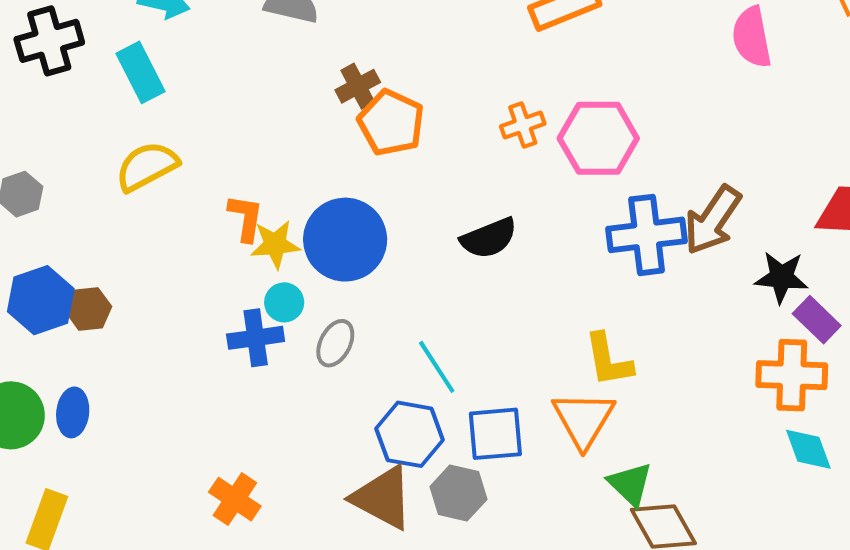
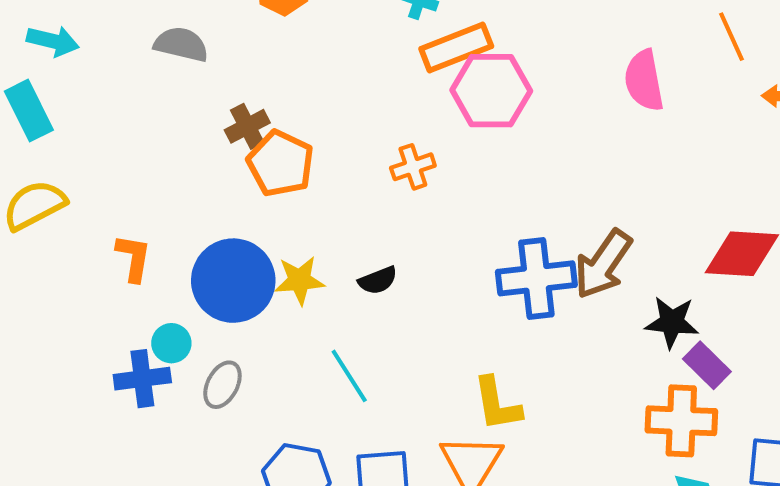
pink hexagon: (598, 138) -> (491, 91), moved
black semicircle: (489, 238) -> (378, 280), size x0.7
yellow star: (275, 244) -> (300, 280), moved
cyan line: (437, 367) -> (349, 376), moved

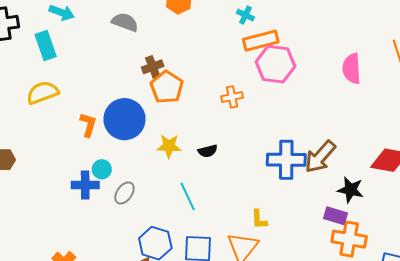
blue circle: (233, 281) -> (124, 119), moved
purple rectangle: (707, 365) -> (335, 216), moved, turned -35
yellow L-shape: (497, 404) -> (259, 219), size x0.7

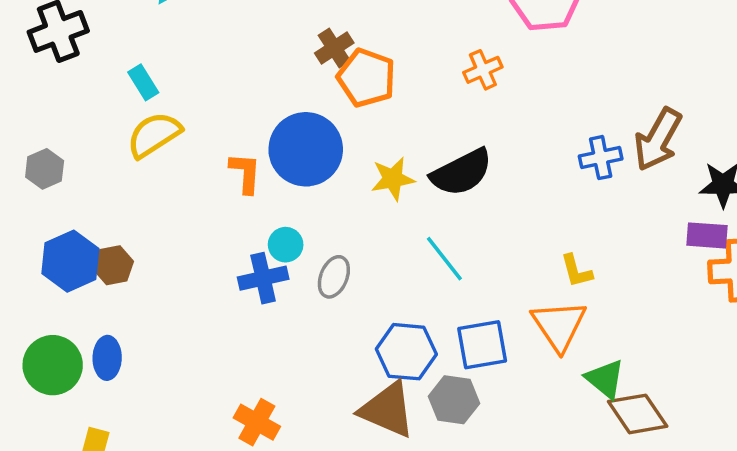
cyan rectangle: (46, 46) -> (143, 82), moved, size x0.7
black semicircle: (208, 151) -> (462, 172), size x1.8
blue cross: (286, 160) -> (601, 158), size x0.6

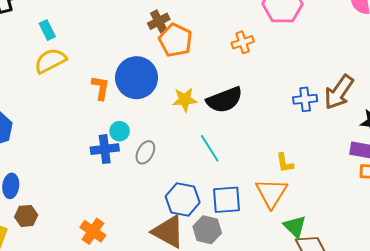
brown hexagon: (113, 265) -> (26, 216), moved

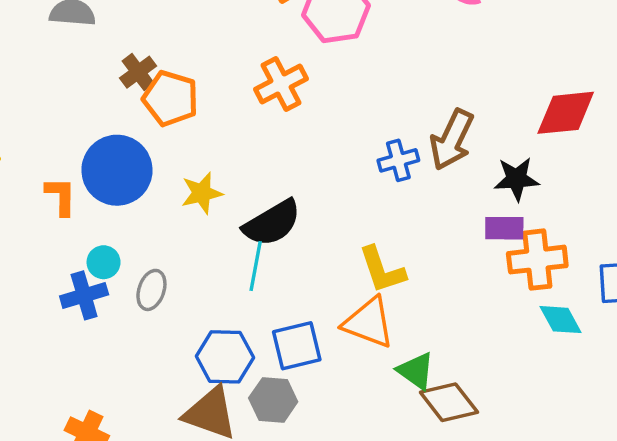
orange cross: (243, 42) -> (281, 84), size x1.4
black semicircle: (225, 100) -> (272, 223), moved
cyan line: (210, 148) -> (256, 266), turned 52
yellow L-shape: (285, 163) -> (382, 270), size x1.5
orange triangle: (272, 193) -> (369, 323), turned -32

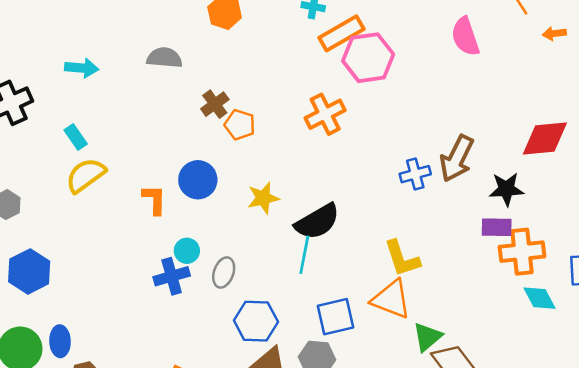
orange pentagon: (171, 98) -> (240, 125), size x0.7
blue circle: (117, 170) -> (198, 180), size x0.7
blue hexagon: (225, 357) -> (256, 321), moved
green triangle: (416, 371) -> (427, 337), turned 44

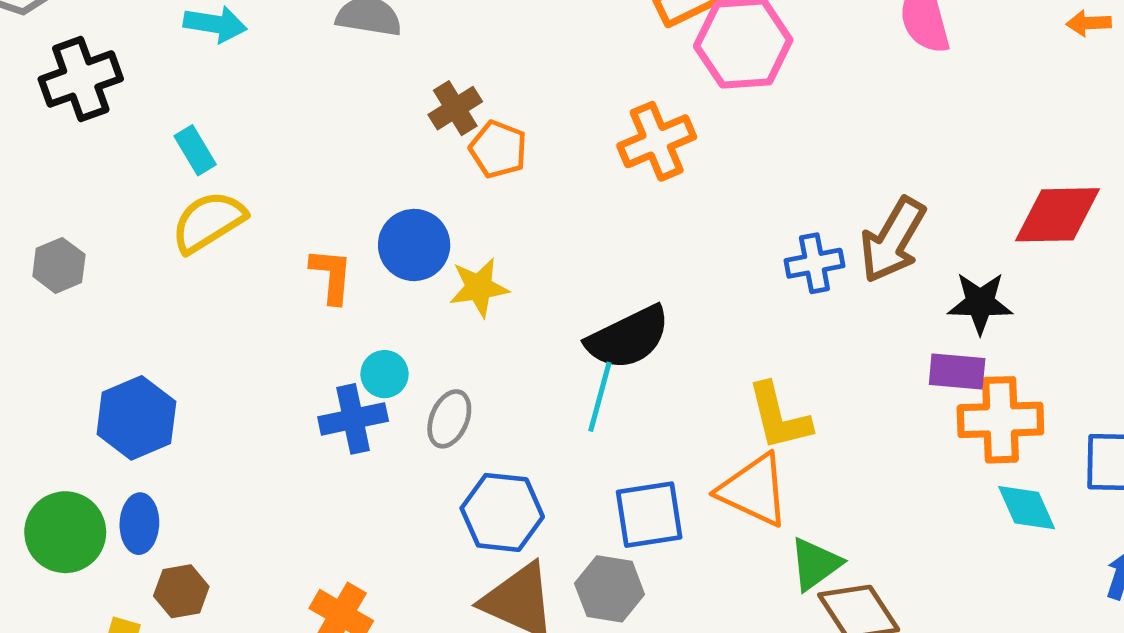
yellow star: (263, 198) -> (479, 287), moved
blue hexagon: (29, 271) -> (136, 418), moved

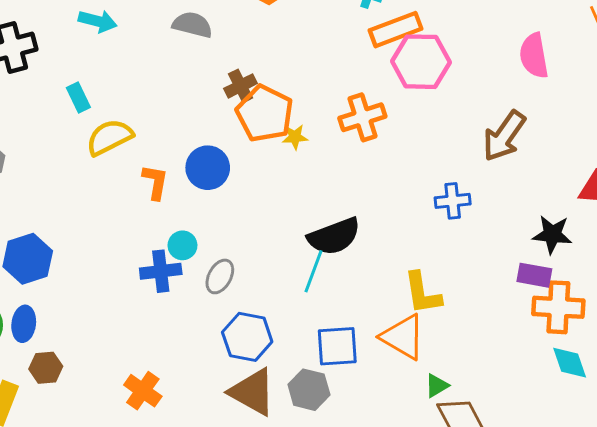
orange pentagon: (498, 149) -> (265, 114), size x1.6
yellow semicircle: (208, 222) -> (109, 137), moved
brown arrow: (893, 240) -> (504, 136), moved
yellow star: (479, 287) -> (295, 137), moved, size x0.7
green triangle: (815, 564) -> (437, 386), size x0.7

